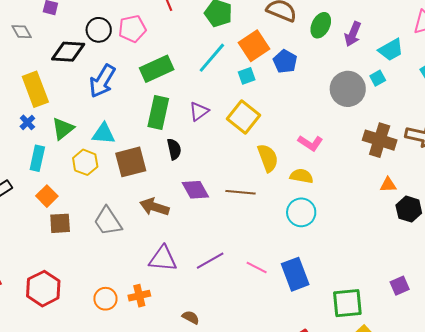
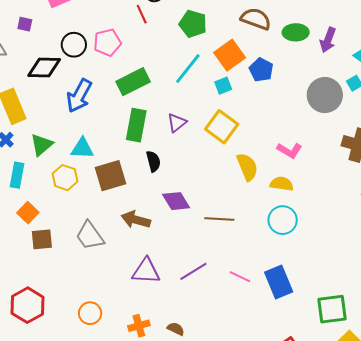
green ellipse: (321, 25) -> (296, 32), turned 65
brown line: (240, 192) -> (219, 219), moved
orange cross: (139, 296) -> (139, 326), moved

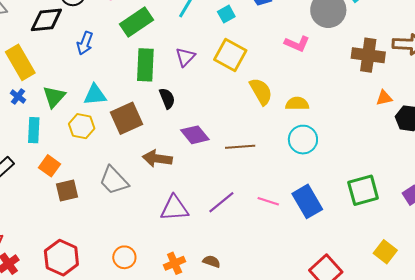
blue arrow: (79, 96) -> (85, 43), size x0.7
pink L-shape: (289, 150) -> (297, 44), moved
green square: (332, 309) -> (363, 190), moved

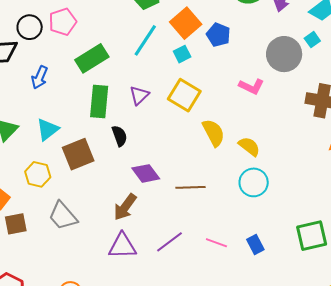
cyan triangle: (95, 95) -> (48, 130), turned -35
yellow semicircle: (297, 104) -> (249, 146), turned 35
yellow hexagon: (82, 126) -> (38, 174), moved
brown arrow: (157, 159) -> (125, 207), moved, turned -64
blue rectangle: (307, 201) -> (255, 245), size x0.6

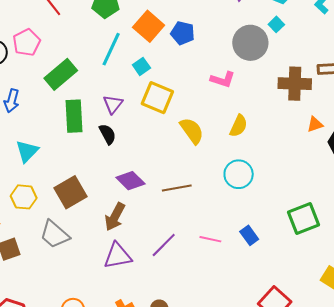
cyan square: (182, 54) -> (141, 66), moved
black semicircle: (119, 136) -> (108, 134), moved
yellow semicircle: (249, 146) -> (239, 126), moved, turned 85
brown square: (78, 154) -> (70, 192), moved

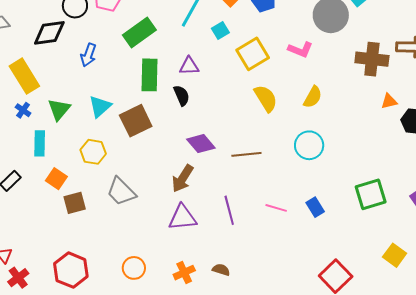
yellow square: (157, 98) -> (253, 54), moved, turned 32
purple triangle: (113, 104) -> (189, 66), turned 45
brown square: (70, 192) -> (136, 121), moved
purple line: (164, 245) -> (229, 210), turned -64

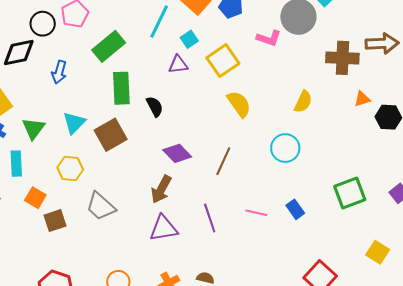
pink L-shape: (300, 50) -> (269, 38), moved
purple triangle: (189, 66) -> (178, 65), moved
yellow semicircle: (313, 97) -> (303, 102), moved
brown line: (246, 154) -> (223, 161), turned -56

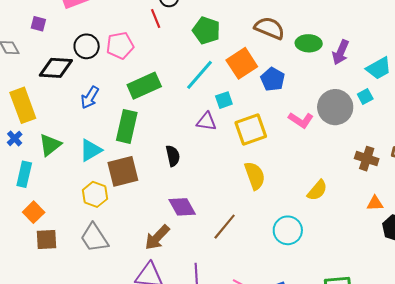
brown cross: (342, 58) -> (367, 159), size x0.7
green rectangle: (121, 88) -> (127, 126), moved
yellow hexagon: (70, 168) -> (95, 194), moved

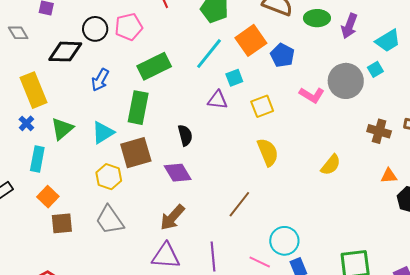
yellow square: (251, 129) -> (262, 106), size x0.7
purple diamond: (182, 207) -> (178, 173), moved
cyan circle: (288, 230) -> (284, 241), moved

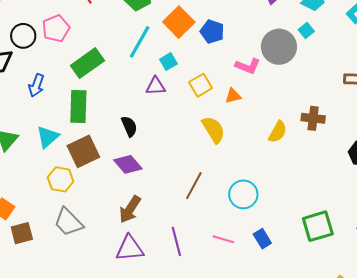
brown cross: (379, 131) -> (313, 118), moved
orange triangle: (389, 176) -> (233, 96), moved
cyan circle: (284, 241) -> (243, 194), moved

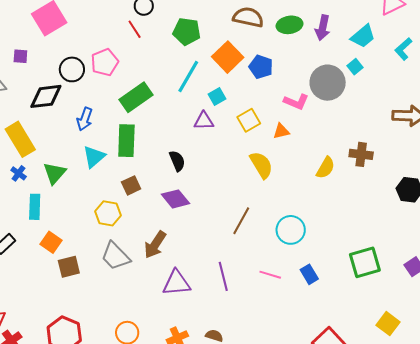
cyan triangle: (48, 137) -> (94, 157), moved
brown square: (83, 151) -> (131, 185), size x0.6
brown arrow: (130, 209) -> (155, 245), moved

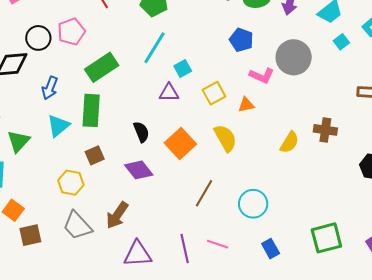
orange square: (228, 57) -> (180, 143), moved
blue pentagon: (261, 67) -> (241, 40), moved
cyan square: (355, 67) -> (341, 42), moved
pink line: (270, 275) -> (218, 244), moved

